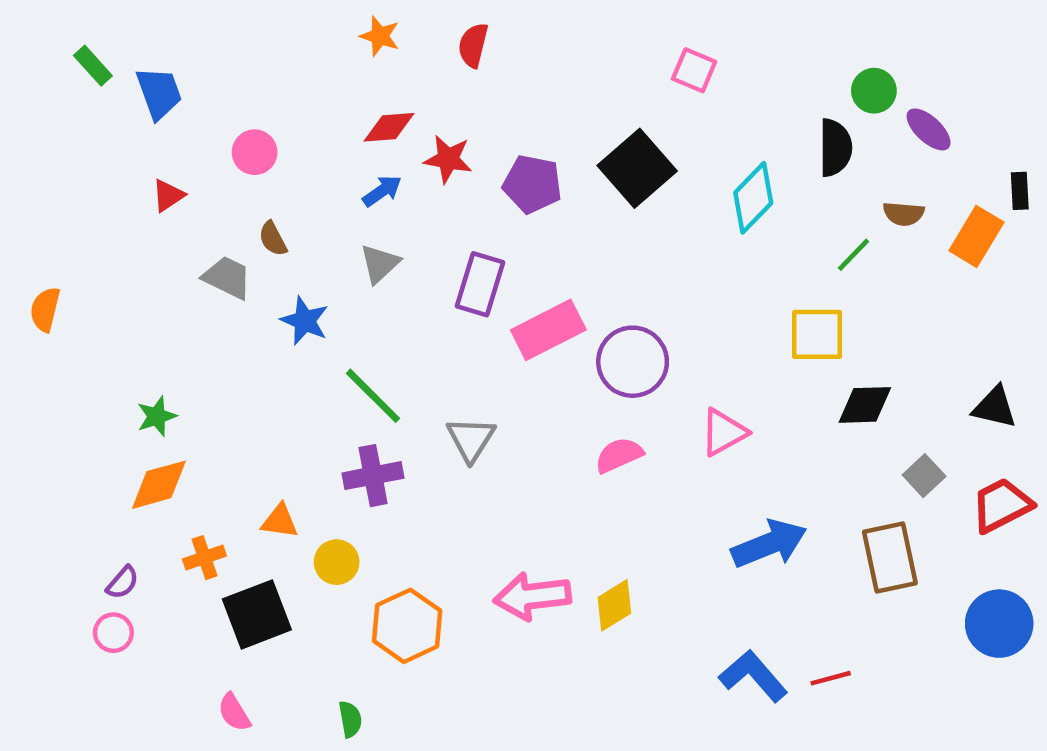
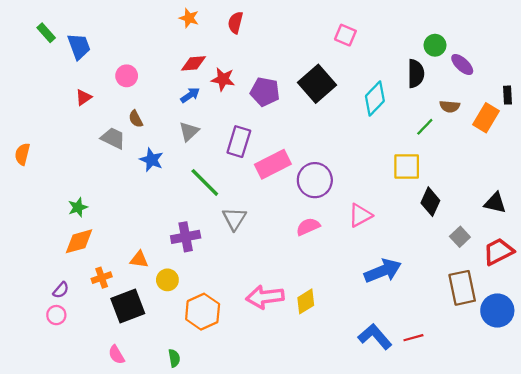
green line: (373, 396) -> (205, 182), moved
black diamond: (865, 405) -> (430, 202), turned -64
brown rectangle: (890, 558) -> (462, 288), moved

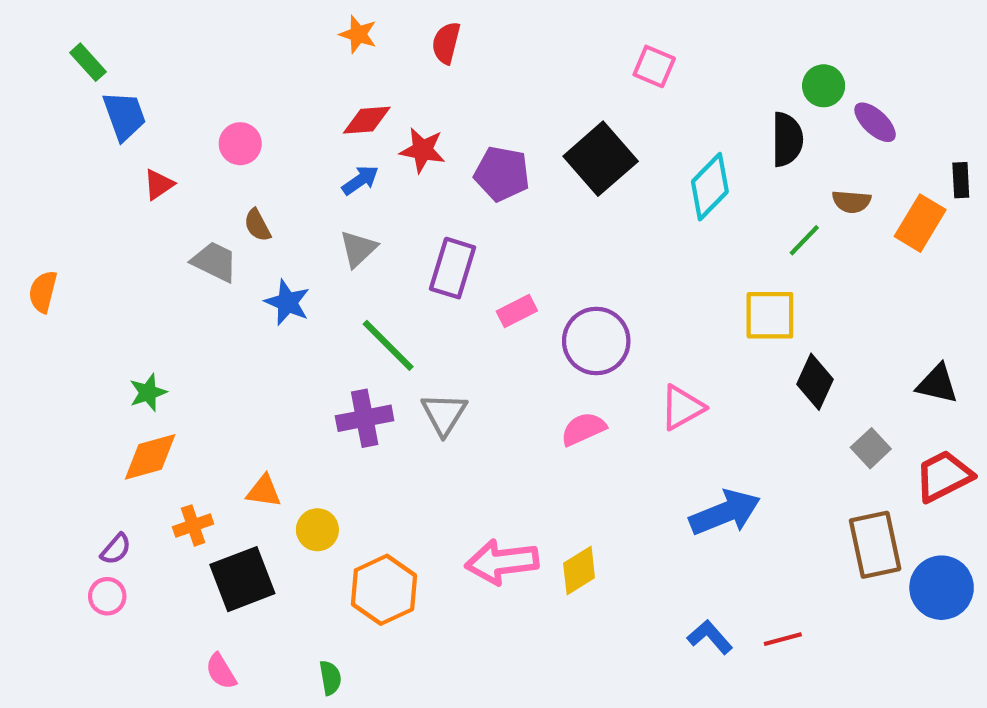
blue trapezoid: (79, 46) -> (124, 116), moved
pink rectangle: (273, 164) -> (517, 311), size x0.6
purple cross: (186, 237) -> (365, 418), moved
blue L-shape: (375, 337) -> (710, 637), size x0.7

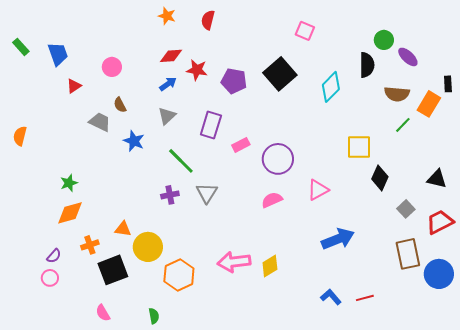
green rectangle: (88, 62) -> (21, 47), moved
brown semicircle: (851, 202) -> (397, 94), size x1.4
green line: (804, 240) -> (403, 125), moved
purple cross: (365, 418) -> (170, 195), size x0.7
yellow circle: (317, 530) -> (148, 247), size x1.5

